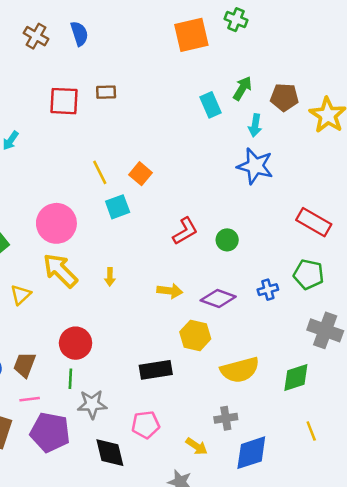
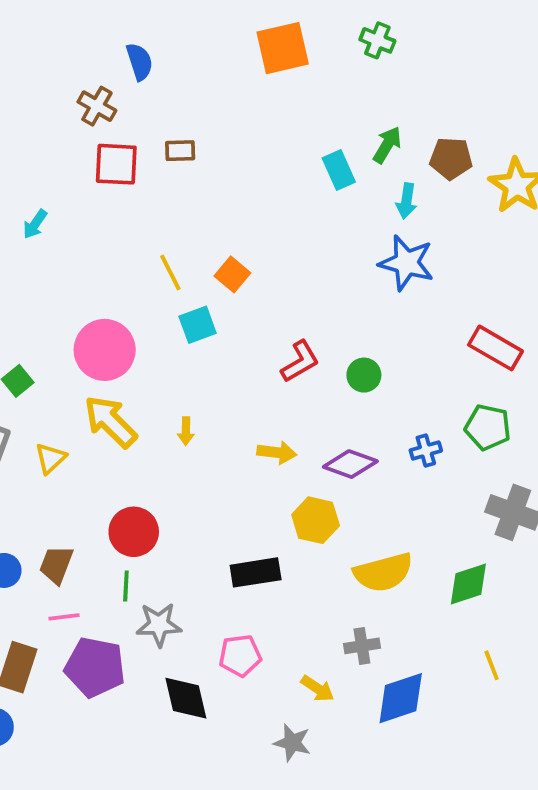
orange square: (191, 35) -> (283, 48), moved
brown cross: (36, 36) -> (97, 106), moved

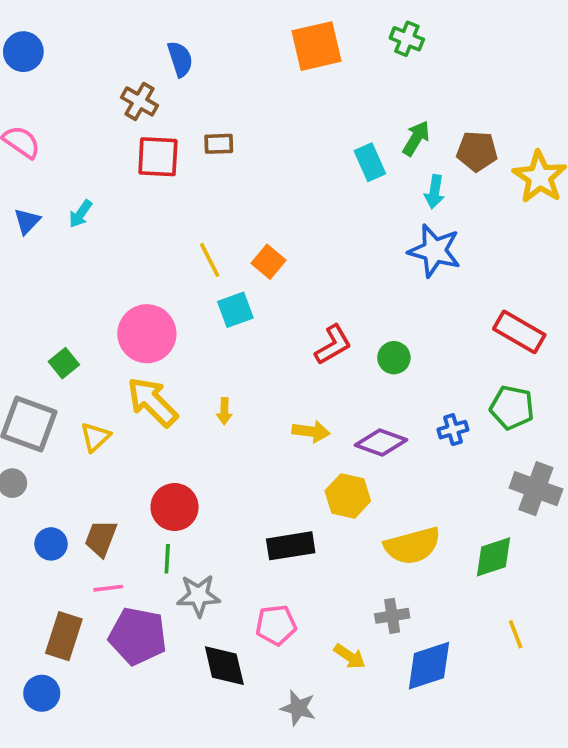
gray star: (292, 743) -> (298, 708), moved

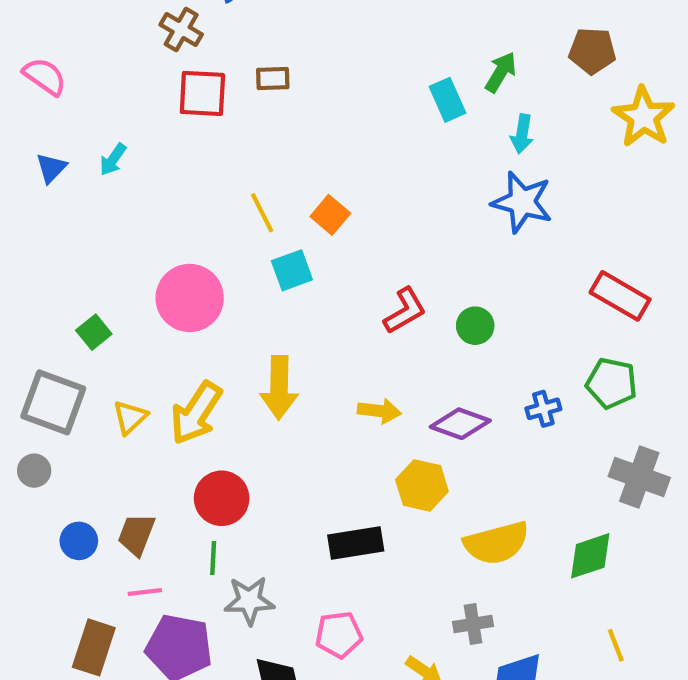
brown pentagon: (477, 151) -> (592, 51), moved
yellow arrow: (152, 402) -> (196, 413), moved, turned -102
yellow arrow: (224, 411) -> (279, 387), size x2.0

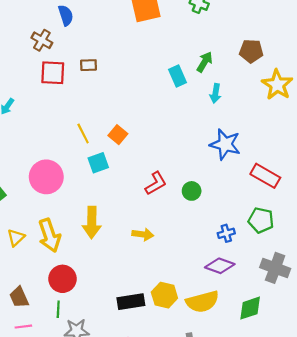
blue star: (522, 202) -> (225, 144), moved
yellow arrow: (196, 413) -> (49, 235), turned -52
purple diamond: (460, 424) -> (220, 266), moved
yellow hexagon: (422, 485) -> (164, 295), moved
brown trapezoid: (136, 534) -> (19, 297), turned -45

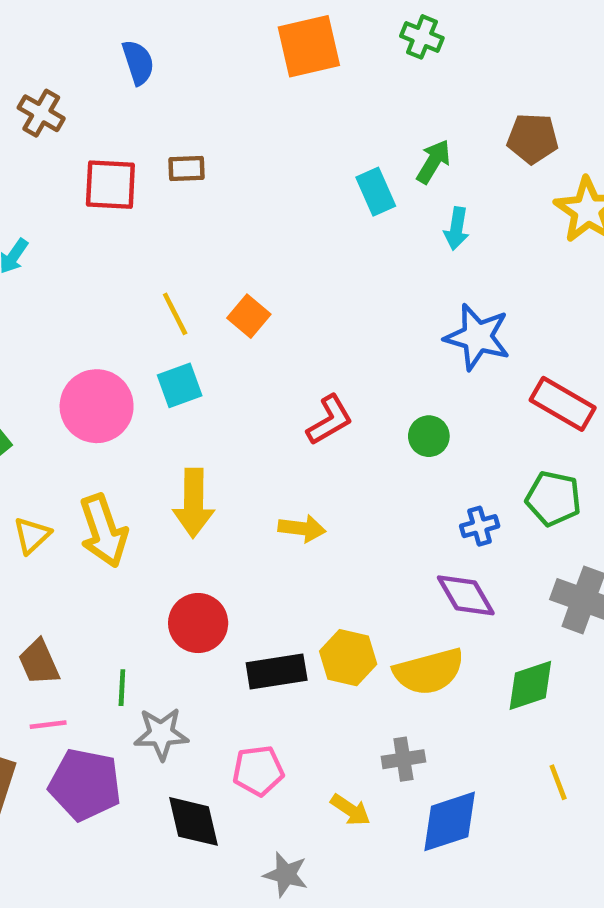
brown cross: (42, 40) -> (41, 113), moved
cyan square: (98, 163) -> (180, 385), moved
green circle: (192, 191) -> (429, 436), moved
purple diamond: (220, 266) -> (466, 595), turned 40
red circle: (62, 279) -> (198, 623), moved

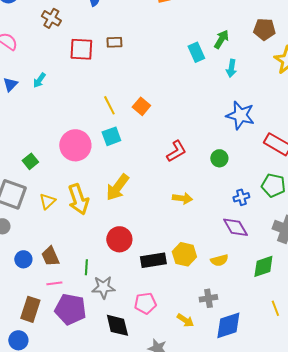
yellow arrow: (193, 503) -> (117, 187), turned 36
yellow arrow: (302, 528) -> (182, 198), moved
yellow semicircle: (429, 671) -> (219, 260), size x0.6

